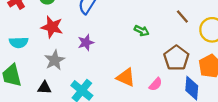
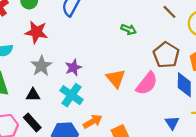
purple star: (86, 43) -> (73, 67), moved
orange triangle: (126, 77) -> (116, 78), turned 30
pink semicircle: (156, 84) -> (147, 83), size x1.6

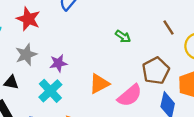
orange triangle: (116, 78) -> (99, 84), turned 30

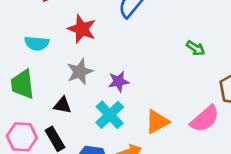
orange triangle: (99, 84) -> (157, 122), moved

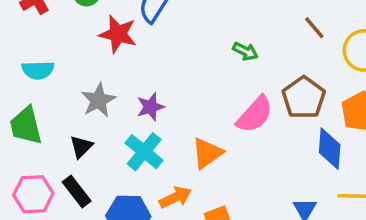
red star: (82, 29) -> (118, 34), moved
black triangle: (63, 105) -> (81, 147), turned -48
pink semicircle: (205, 119) -> (255, 115), moved

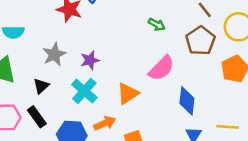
brown pentagon: (304, 98) -> (200, 41), moved
blue diamond: (330, 149) -> (187, 101), moved

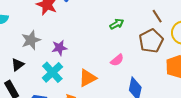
green arrow: (157, 24) -> (117, 24), turned -64
pink semicircle: (162, 68) -> (117, 60), size x0.6

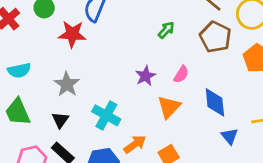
purple star: (59, 48) -> (145, 76), moved
orange triangle: (88, 78) -> (169, 107), moved

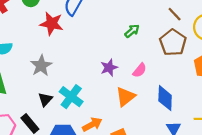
black triangle: (60, 120) -> (45, 99), moved

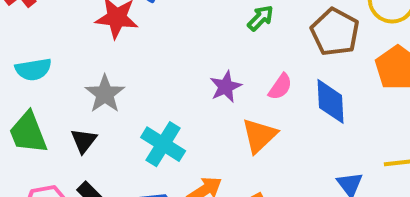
blue diamond: (165, 98) -> (330, 101), moved
black triangle: (45, 99) -> (84, 141), moved

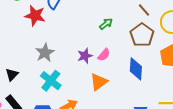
pink semicircle: (280, 87) -> (104, 55), moved
gray star: (105, 94) -> (45, 53), moved

